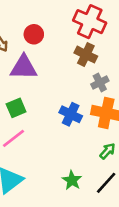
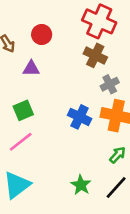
purple triangle: (24, 67) -> (31, 69), size x0.6

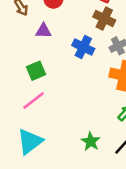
blue cross: (80, 117) -> (83, 47), moved

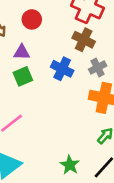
green square: (36, 71) -> (23, 76), moved

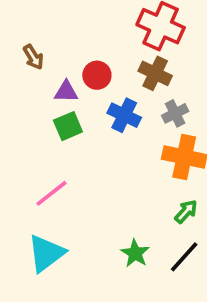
red circle: (32, 19) -> (97, 75), moved

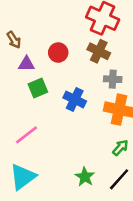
purple triangle: (66, 92) -> (26, 64), moved
gray cross: (175, 113) -> (113, 79), turned 30
blue cross: (124, 115) -> (75, 99), moved

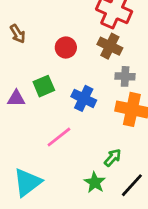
purple triangle: (26, 64) -> (16, 98), moved
pink line: (26, 135) -> (59, 137), moved
green arrow: (120, 148) -> (113, 158), moved

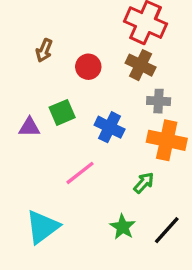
brown arrow: (18, 34) -> (44, 50), moved, turned 54
green arrow: (113, 158) -> (144, 183), moved

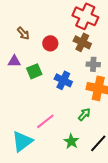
brown arrow: (44, 50) -> (23, 33), turned -64
purple triangle: (29, 127) -> (14, 61), moved
pink line: (80, 173) -> (45, 121), moved

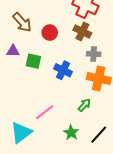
brown arrow: (23, 33) -> (22, 22), size x1.5
green square: (34, 71) -> (33, 61), turned 35

